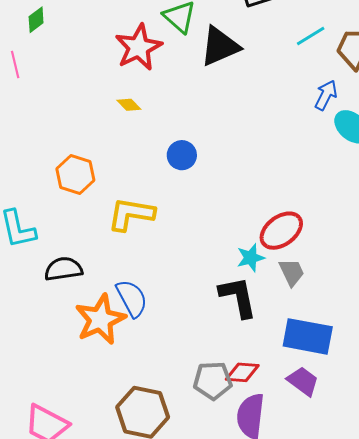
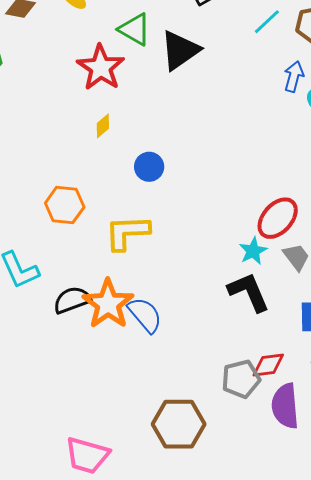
yellow diamond: (129, 105) -> (103, 126), turned -75
blue circle: (182, 155) -> (149, 167), moved
orange star: (100, 319) -> (108, 304), moved

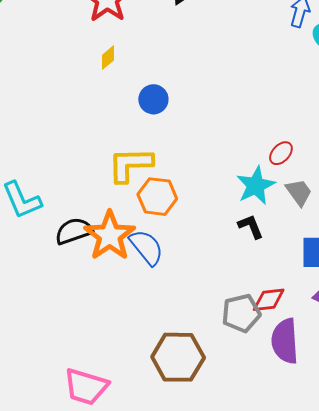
orange hexagon: (65, 205) -> (157, 197), moved
red ellipse: (278, 218) -> (281, 153), size x0.6
cyan star: (253, 251) -> (256, 185), size x1.4
black L-shape: (249, 292) -> (251, 226), size x0.6

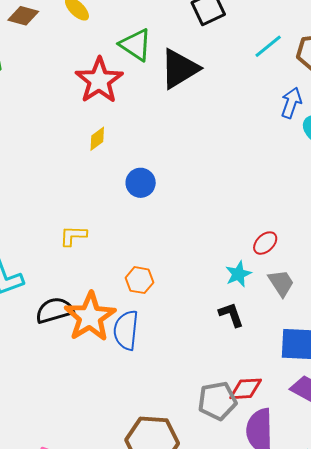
yellow L-shape: (130, 165) -> (73, 236), moved, size x0.6
cyan star: (256, 185) -> (238, 274), size x0.7
orange hexagon: (157, 197) -> (140, 280), size x0.7
blue semicircle: (146, 247) -> (126, 330), turned -138

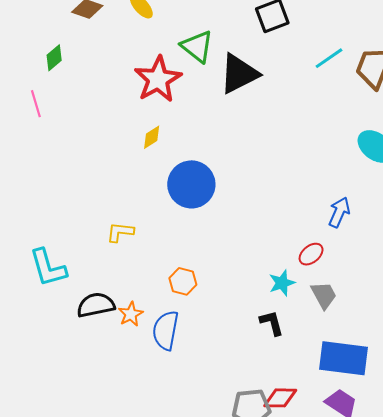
blue arrow: (291, 103) -> (339, 212), moved
blue circle: (141, 183) -> (191, 184), size x1.6
orange star: (90, 317) -> (131, 314), size x0.5

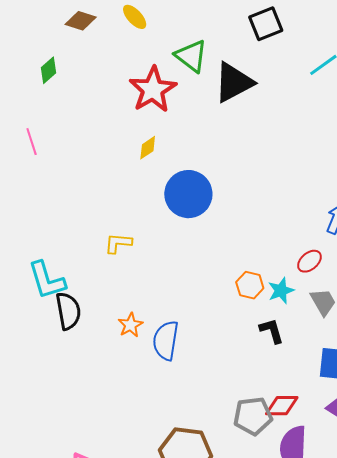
pink line: (36, 104) -> (32, 142), moved
orange hexagon: (183, 281) -> (250, 285), moved
black semicircle: (96, 305) -> (68, 311), moved, turned 93

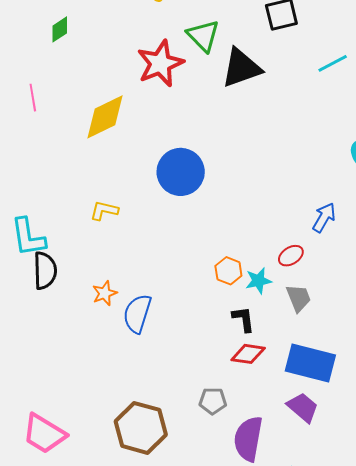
yellow diamond: (148, 148) -> (105, 117), moved, size x2.0
red diamond: (282, 406) -> (248, 354), moved
gray pentagon: (253, 416) -> (213, 401), size x0.7

